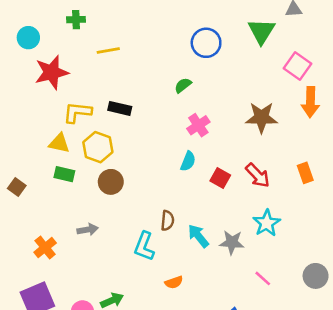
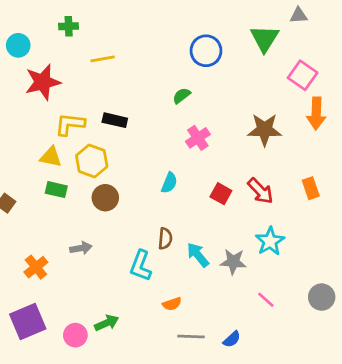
cyan semicircle: (188, 161) -> (169, 183), moved

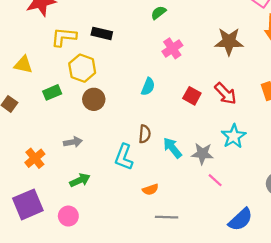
yellow triangle: (51, 157) -> (23, 65), moved
green rectangle: (56, 190) -> (52, 92), turned -36
pink line: (266, 300) -> (215, 180), moved
green arrow: (107, 323) -> (80, 180), moved
blue semicircle: (232, 339) -> (241, 219), moved, size x1.6

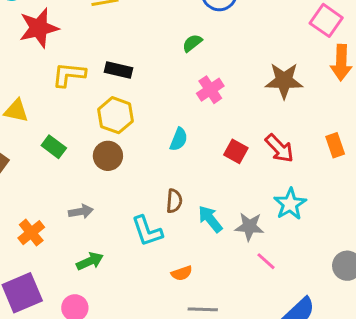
yellow hexagon: (82, 68) -> (115, 115), moved
green rectangle: (52, 92) -> (54, 147), turned 60
cyan L-shape: (124, 157) -> (147, 231), turned -40

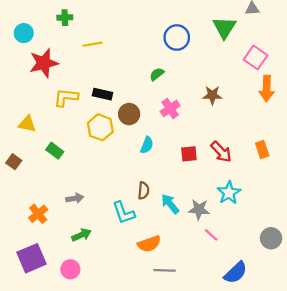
brown star: (284, 81) -> (212, 95), moved, size x0.7
red square: (236, 151) -> (189, 154), turned -35
brown circle: (108, 156) -> (129, 114), moved
orange semicircle: (182, 273) -> (149, 244), size x1.5

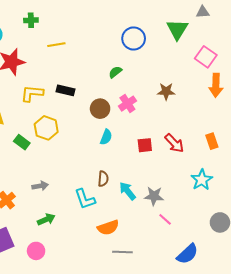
brown circle: (129, 114) -> (100, 109), moved
yellow hexagon: (100, 127) -> (46, 128), moved
cyan star: (229, 193) -> (202, 180), moved

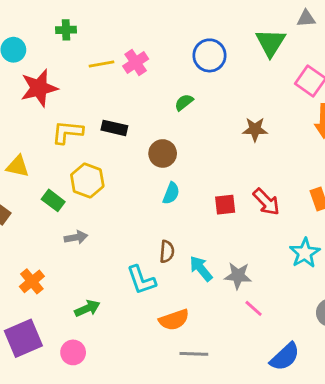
pink cross: (127, 104) -> (136, 63), moved
gray arrow: (40, 186) -> (76, 237), moved

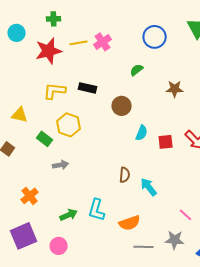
red star: (39, 88) -> (49, 51), moved
brown star: (255, 129) -> (175, 89), moved
cyan semicircle: (171, 193) -> (142, 133), moved
gray star: (238, 276) -> (175, 240), moved
cyan L-shape: (141, 280) -> (97, 210), moved, turned 35

